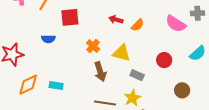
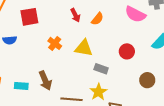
red arrow: (116, 20) -> (75, 15), turned -128
brown arrow: (100, 72) -> (45, 81), moved

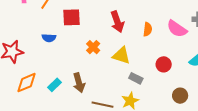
red arrow: (75, 15) -> (117, 22), size x1.5
orange semicircle: (97, 19) -> (148, 29), moved, turned -40
cyan rectangle: (21, 86) -> (54, 85), turned -56

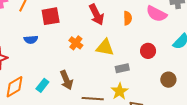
gray rectangle: (136, 78) -> (122, 68), turned -32

